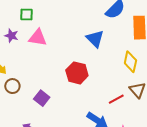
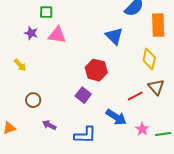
brown circle: (12, 86) -> (33, 100), moved
purple square: (42, 98) -> (83, 95), moved

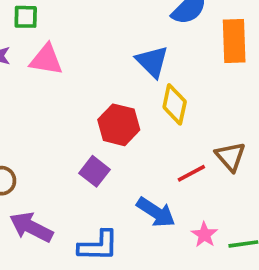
yellow diamond: (149, 59) -> (175, 104), moved
purple arrow: (49, 125) -> (31, 227), size x1.6

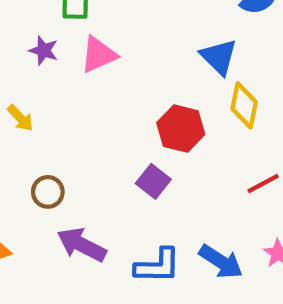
pink triangle: (46, 60) -> (98, 55), turned -33
blue arrow: (156, 212) -> (221, 262), moved

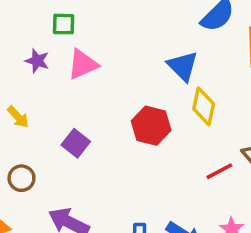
purple square: (153, 181) -> (76, 143), moved
brown circle: (48, 192) -> (21, 178), moved

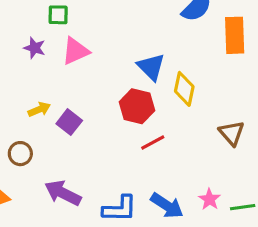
blue triangle: (183, 66) -> (151, 67), moved
yellow arrow: (18, 117) -> (39, 109), moved, turned -70
red line: (219, 171) -> (153, 143), moved

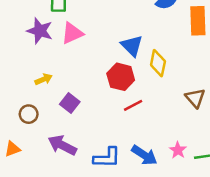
purple star: (34, 48) -> (40, 31), size x1.5
purple square: (69, 122) -> (70, 103), moved

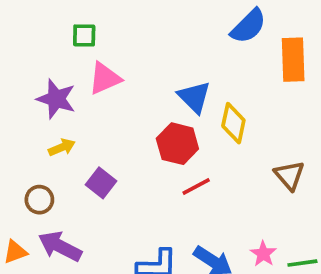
purple star: (40, 31) -> (56, 99), moved
purple arrow: (62, 145) -> (60, 246), moved

